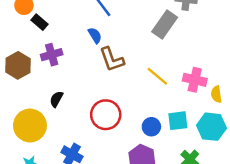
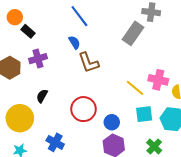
yellow line: (157, 76) -> (135, 88), moved
blue circle: (151, 127) -> (112, 122), moved

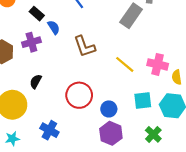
black rectangle: (28, 31) -> (37, 14), moved
blue semicircle: (74, 42) -> (54, 27), moved
yellow line: (135, 88) -> (125, 64), moved

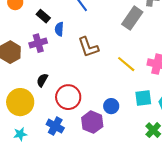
blue semicircle: (54, 27) -> (59, 29), turned -144
red circle: (79, 95) -> (68, 97), moved
purple hexagon: (111, 133) -> (92, 122), moved

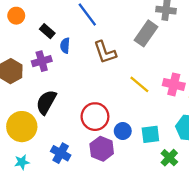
brown L-shape: (88, 47) -> (105, 52), moved
black semicircle: (42, 80) -> (46, 102), size x1.6
red circle: (68, 97) -> (95, 117), moved
cyan square: (143, 98) -> (150, 134), moved

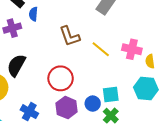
brown L-shape: (105, 52) -> (70, 36), moved
blue circle: (123, 131) -> (93, 104), moved
green cross: (169, 158) -> (111, 116), moved

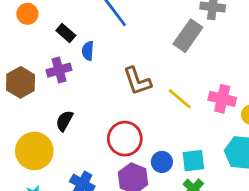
black semicircle: (16, 65) -> (64, 121), size x0.7
blue circle: (93, 104) -> (162, 162), moved

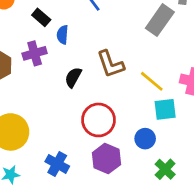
black semicircle: (64, 121) -> (73, 77), moved
cyan square: (193, 161) -> (165, 109), moved
blue circle: (162, 162) -> (145, 139), moved

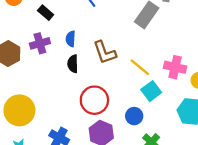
blue semicircle: (63, 35) -> (71, 39), moved
black semicircle: (73, 77) -> (73, 64), turned -30
cyan square: (165, 109) -> (151, 91), turned -30

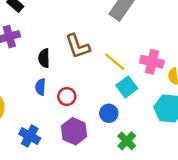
blue semicircle: (71, 39) -> (40, 87), moved
red circle: (94, 100) -> (67, 97), size x0.6

